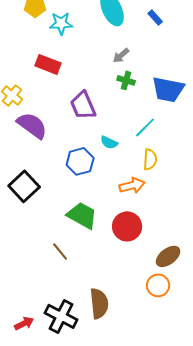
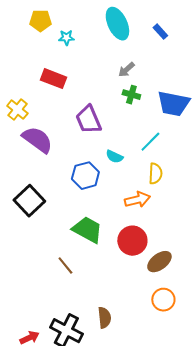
cyan star: (61, 23) -> (66, 38), size x0.7
brown ellipse: (168, 256) -> (159, 262), moved
brown semicircle: (99, 303) -> (104, 318), size x0.7

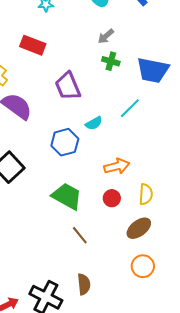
cyan semicircle: (114, 157) -> (94, 123), turned -54
yellow semicircle: (155, 174) -> (146, 194), moved
red circle: (132, 241) -> (112, 198), moved, size x0.6
brown line: (65, 266) -> (80, 235), moved

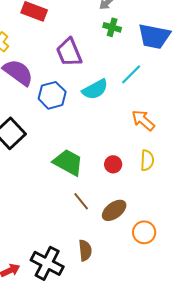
cyan semicircle: (94, 123) -> (95, 89), size x1.5
blue hexagon: (65, 142) -> (52, 95), moved
orange arrow: (117, 166) -> (143, 120), moved, turned -125
brown ellipse: (139, 228) -> (114, 210), moved

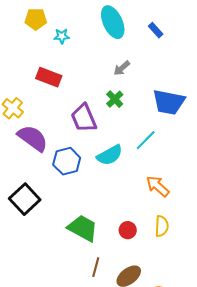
green cross: (112, 27) -> (115, 99), moved, turned 30
brown line: (81, 201) -> (96, 267), turned 54

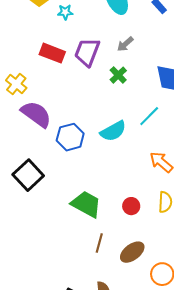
purple trapezoid: (84, 118) -> (87, 52), moved, turned 44

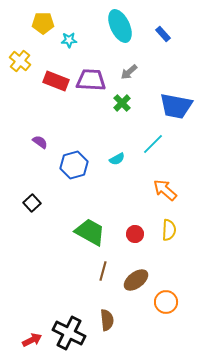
purple trapezoid: (87, 52) -> (91, 80), turned 72
yellow cross: (16, 84) -> (20, 61), moved
purple semicircle: (36, 114) -> (40, 142), size x0.5
cyan semicircle: (113, 131) -> (117, 159), size x0.6
black square: (28, 175) -> (32, 203), size x0.6

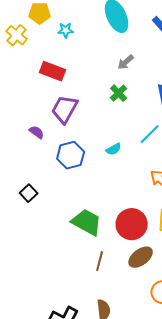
yellow cross: (20, 61) -> (17, 35), moved
purple trapezoid: (91, 80) -> (65, 109), moved, turned -64
red circle: (135, 234) -> (132, 224), size x1.8
brown ellipse: (136, 280) -> (141, 257), moved

